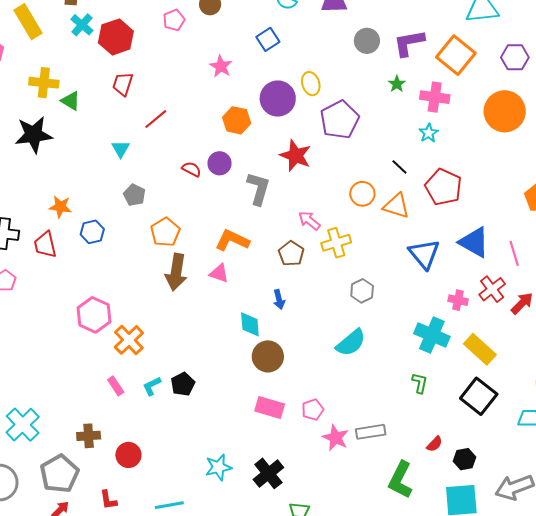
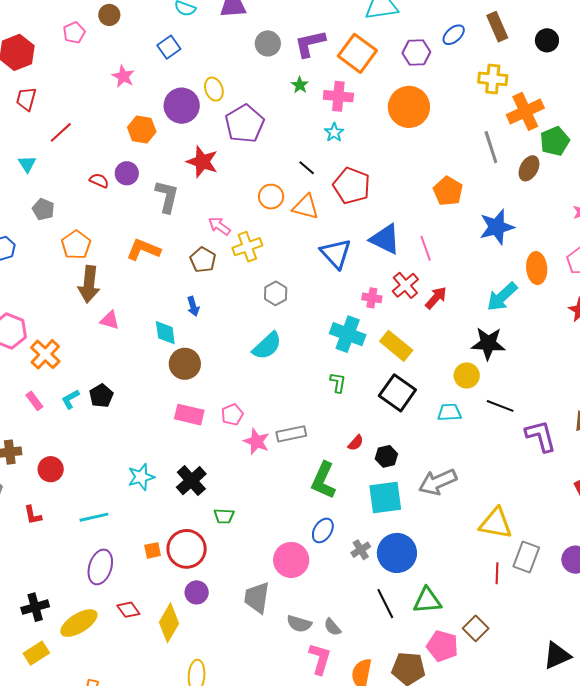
pink triangle: (219, 273) -> (110, 320), moved

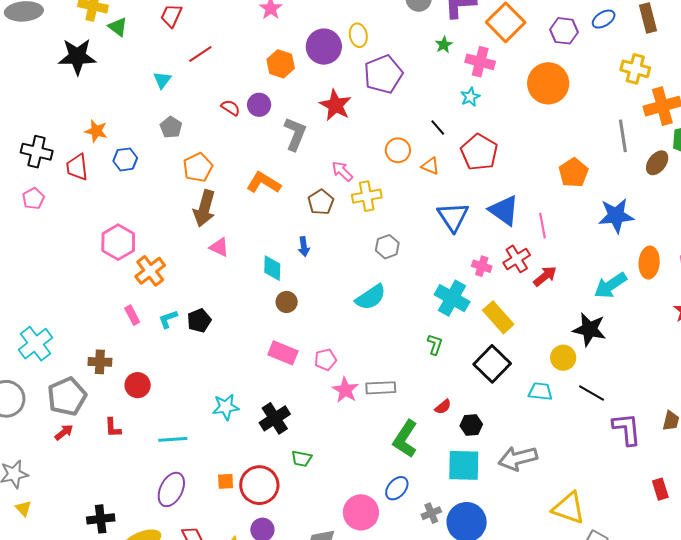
orange triangle: (306, 207) -> (430, 166), size x0.7
brown circle: (185, 364) -> (287, 302), size x0.7

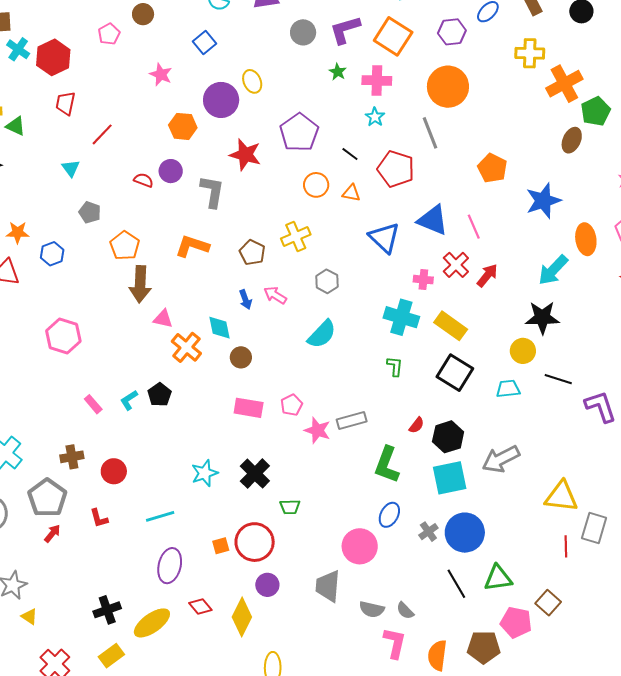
purple pentagon: (383, 74) -> (299, 132), moved
gray line: (623, 136) -> (430, 133), moved
pink arrow: (342, 171) -> (275, 295), moved
orange cross: (150, 271) -> (186, 347), moved
black hexagon: (471, 425) -> (448, 437), size x1.4

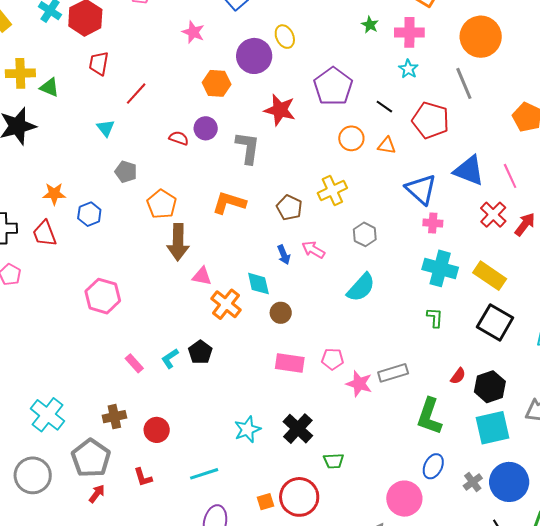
pink cross: (423, 280) -> (433, 223), moved
pink pentagon: (292, 405) -> (333, 359), turned 30

